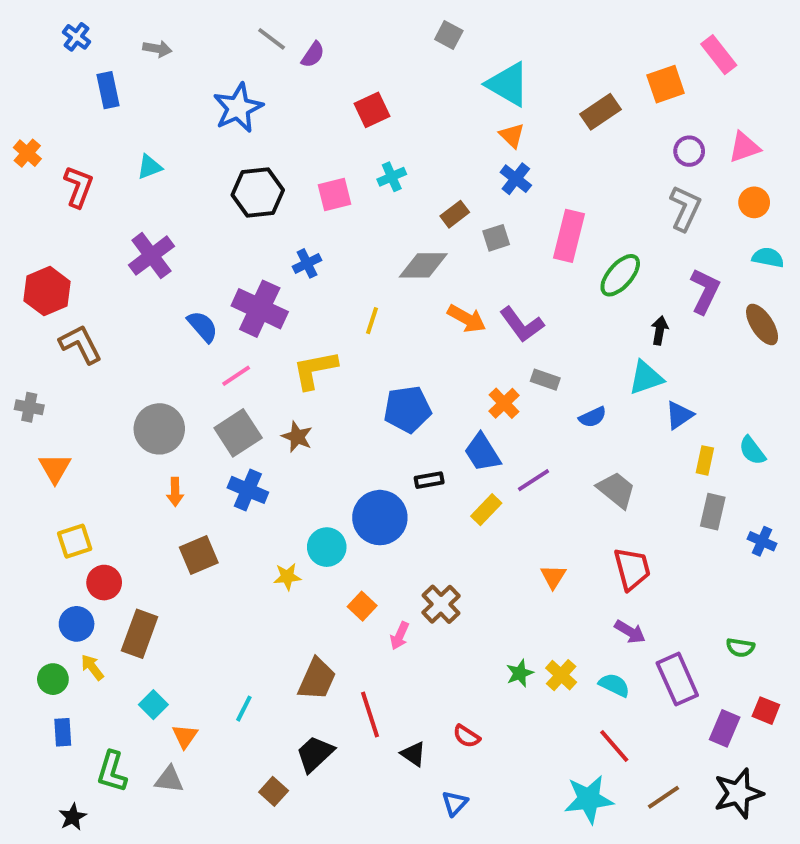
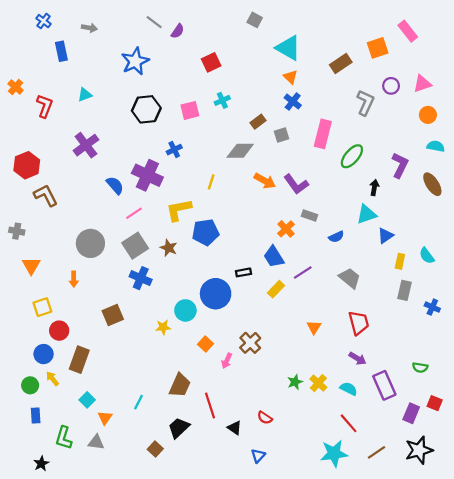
gray L-shape: (685, 208) -> (365, 103), moved
blue pentagon: (407, 409) -> (206, 232), moved
orange arrow: (175, 492) -> (74, 279), moved

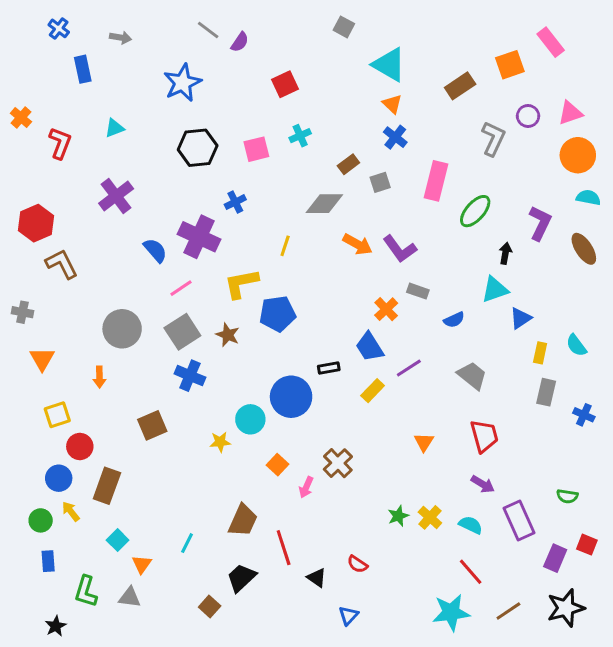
orange circle: (428, 115) -> (578, 155), size x1.5

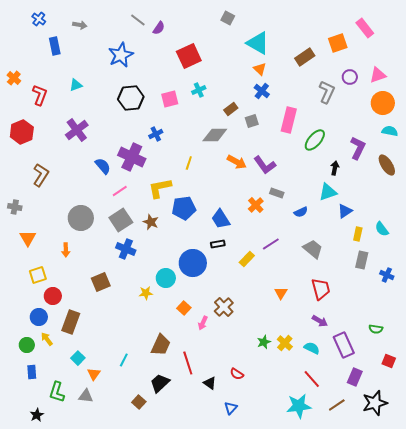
red square: (285, 84) -> (189, 56), size x1.4
red hexagon: (36, 223) -> (22, 132), moved
brown L-shape: (62, 264) -> (41, 175), turned 60
blue trapezoid: (370, 347) -> (221, 219), moved
purple rectangle: (555, 558) -> (355, 377), moved

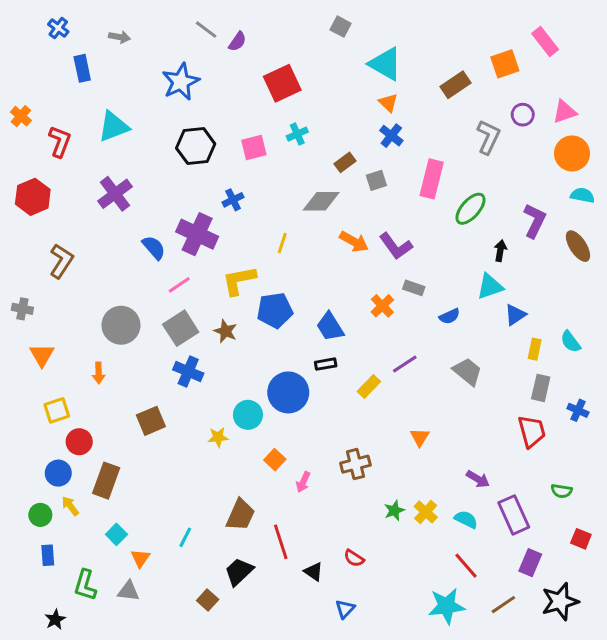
cyan triangle: (76, 85) -> (114, 127), size x1.6
red trapezoid: (321, 289) -> (532, 431), moved
brown cross: (224, 307) -> (355, 464), moved, turned 30

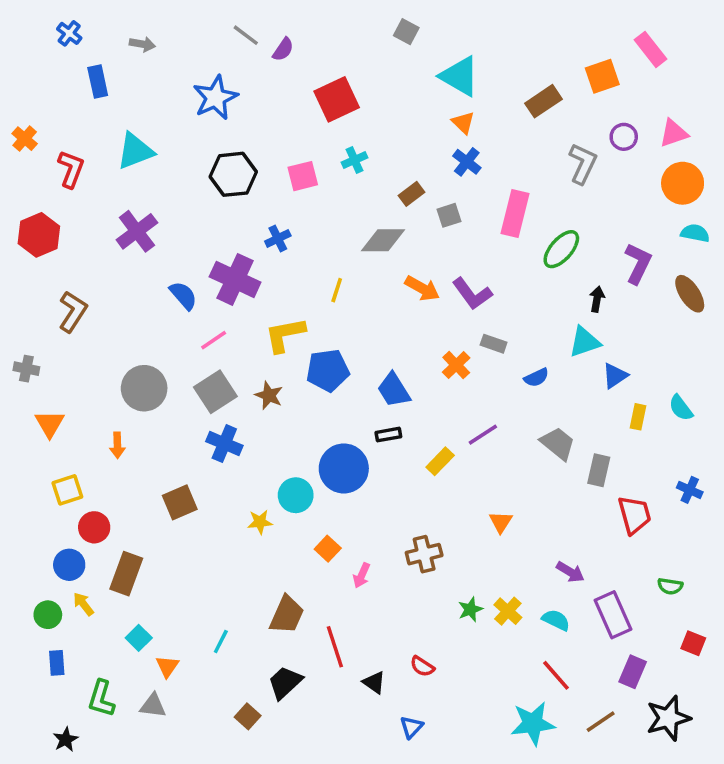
gray rectangle: (541, 388) -> (599, 470), moved

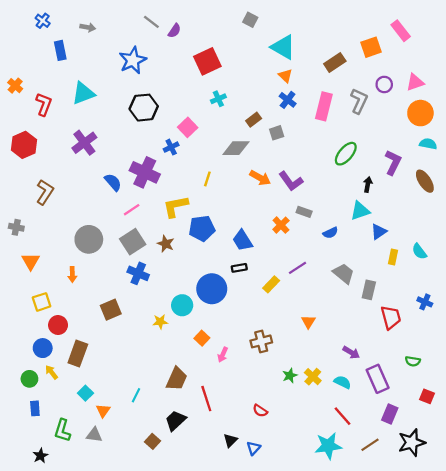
pink square: (303, 176) -> (188, 127), moved, turned -30
pink rectangle: (515, 213) -> (324, 106), moved
black triangle: (374, 682) -> (230, 440), moved, turned 40

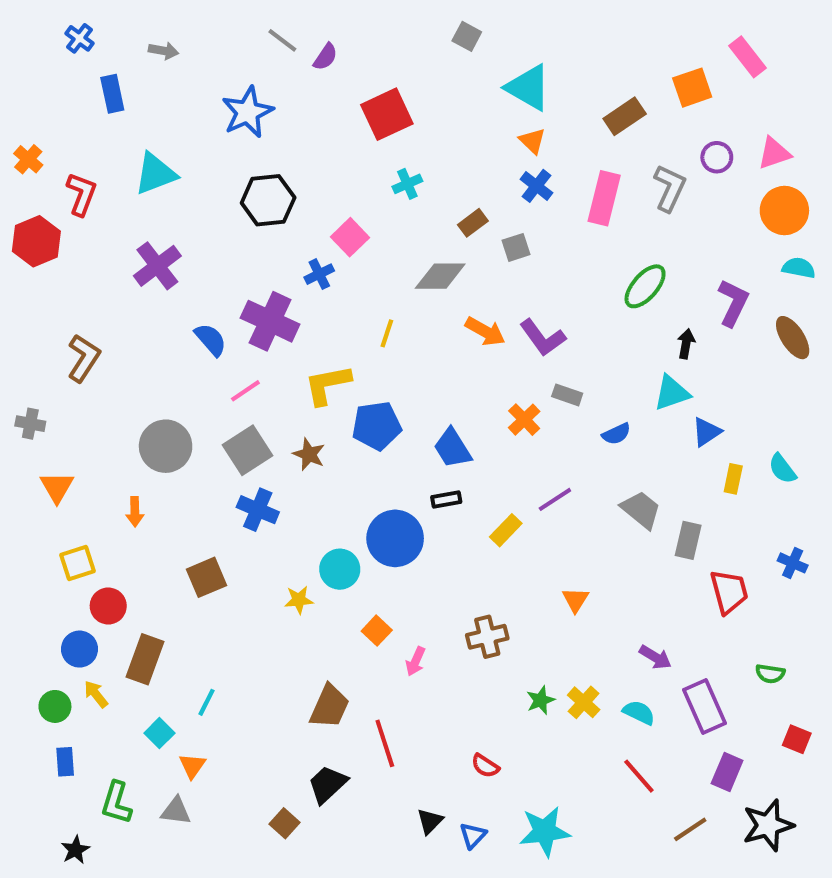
red hexagon: (24, 145) -> (36, 241), moved
cyan line: (136, 395) -> (207, 702), moved
cyan star: (328, 446) -> (545, 831), moved

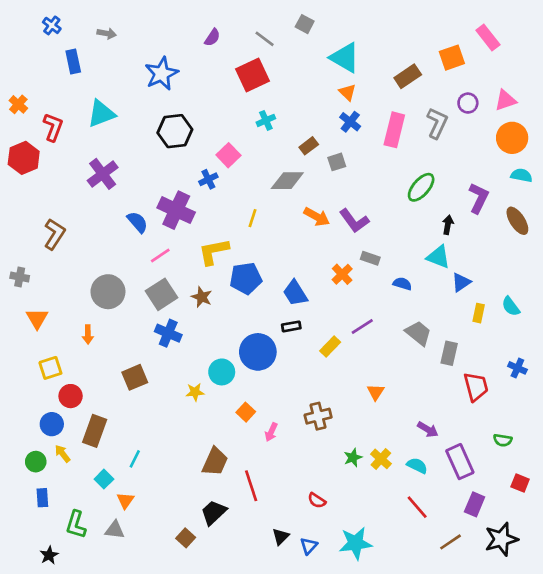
gray line: (282, 40) -> (265, 39), moved
cyan triangle: (672, 393) -> (438, 257), turned 40
blue semicircle: (616, 434) -> (402, 284), turned -138

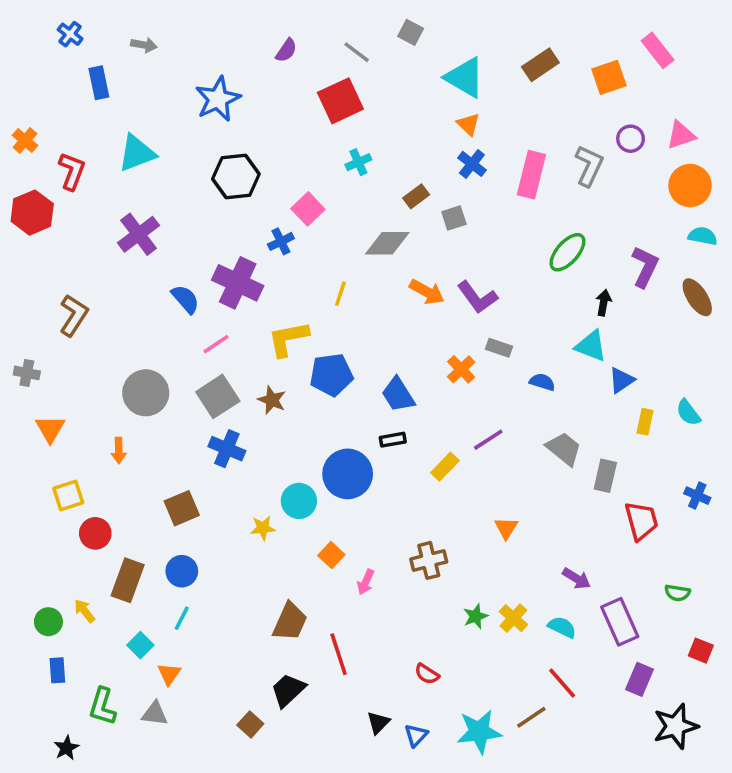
brown rectangle: (408, 76) -> (540, 65), moved
blue circle: (52, 424) -> (182, 571), moved
brown line: (451, 542) -> (531, 717), moved

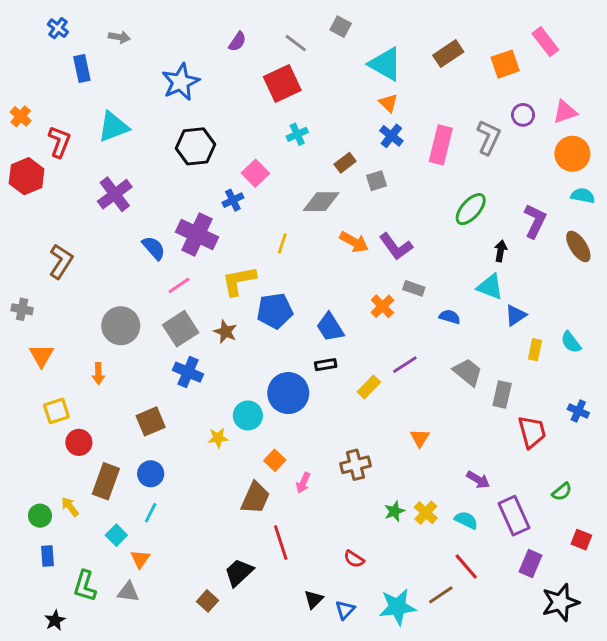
green semicircle: (677, 593) -> (562, 492), turned -48
brown trapezoid: (290, 622) -> (255, 498), moved

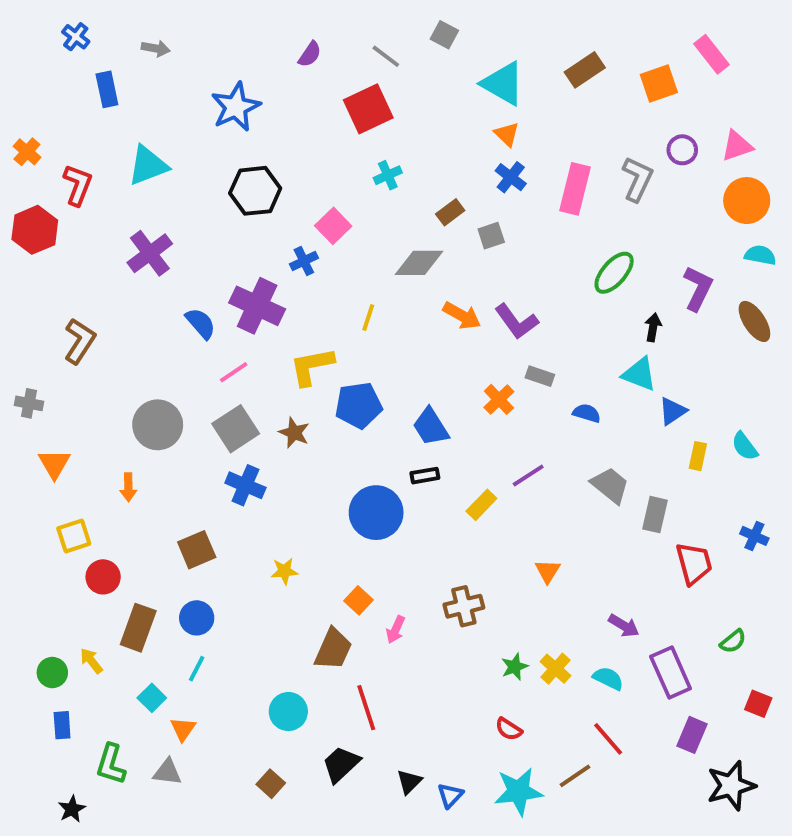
cyan circle: (248, 415) -> (288, 712), moved
red semicircle: (354, 559) -> (509, 729), moved
black trapezoid: (239, 572) -> (341, 764), moved

